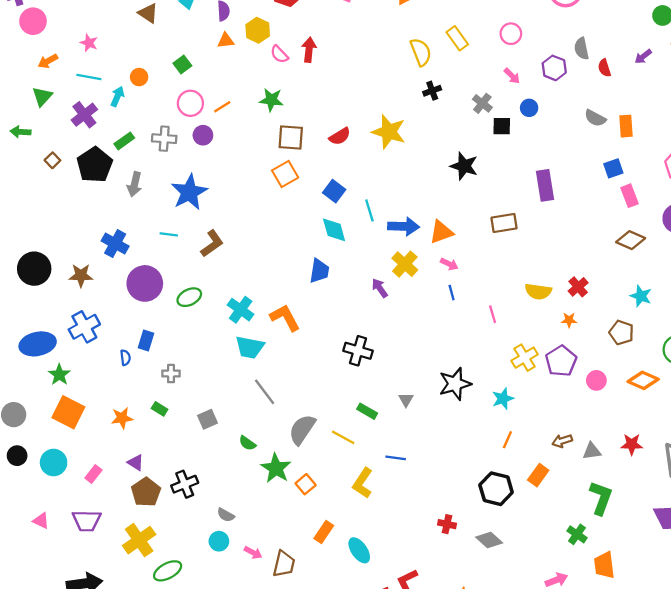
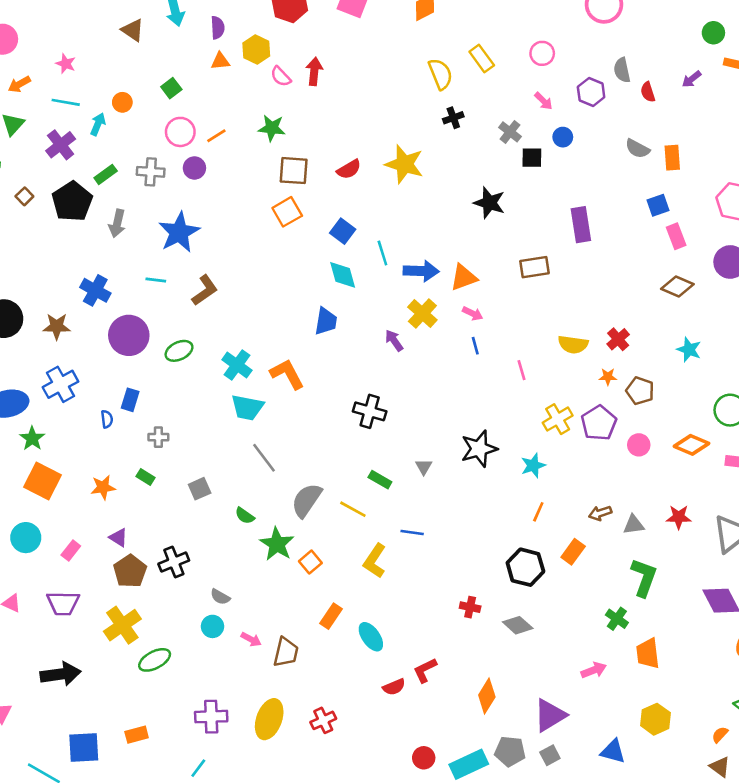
brown pentagon: (621, 332) -> (640, 391), moved

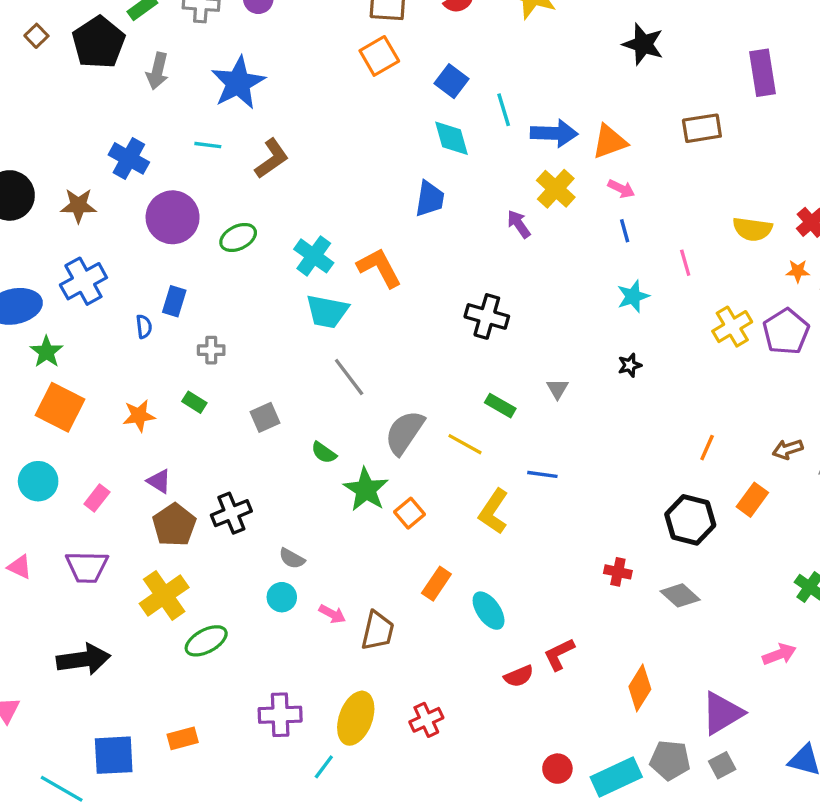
black star: (479, 449) -> (630, 365), size x0.5
cyan star: (533, 465) -> (633, 296), moved
cyan line: (198, 768) -> (324, 767), moved

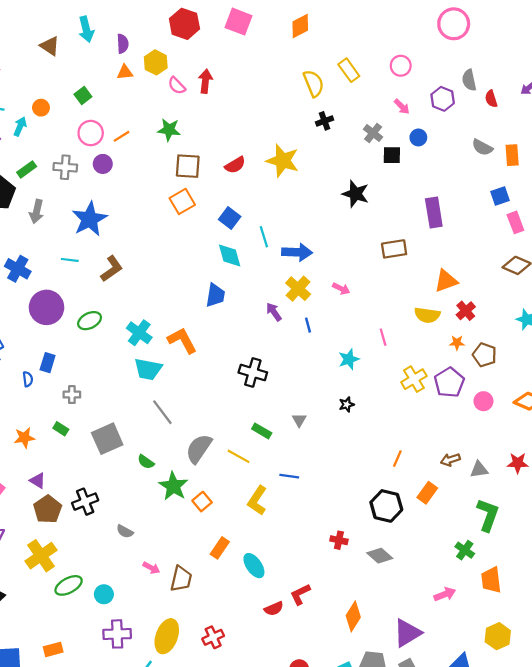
orange triangle: (610, 142) -> (446, 281), moved
blue line: (625, 231) -> (308, 325), moved
gray square: (265, 417) -> (107, 439), size x1.6
cyan circle: (282, 597) -> (104, 594), moved

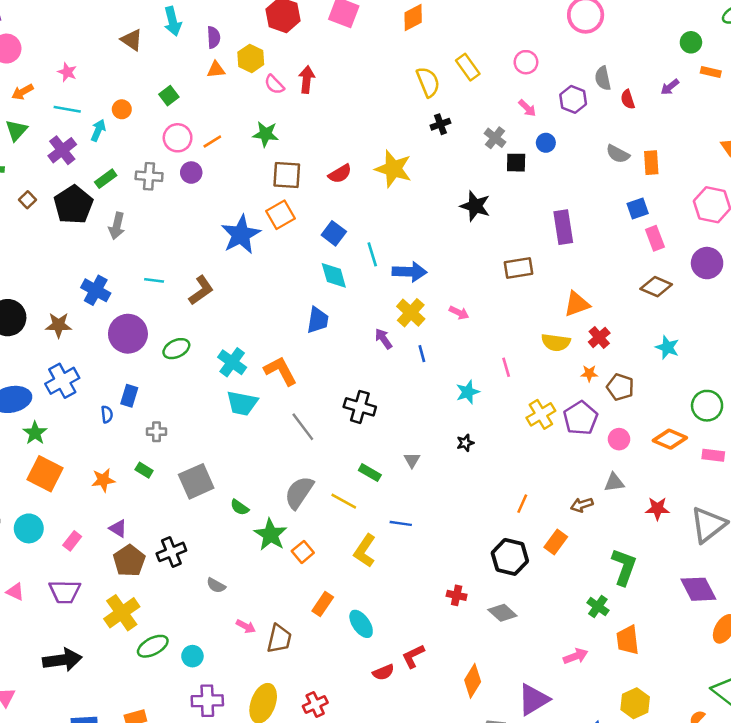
blue star: (90, 219) -> (241, 235), moved
gray line: (162, 412) -> (303, 427), moved
gray triangle: (479, 470) -> (614, 483), moved

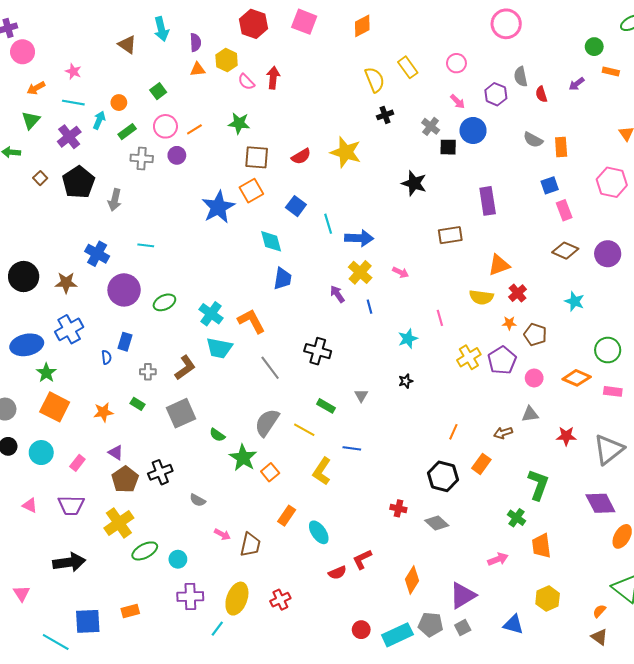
blue circle: (546, 143) -> (473, 130), size x1.6
green rectangle: (106, 179) -> (127, 132), moved
purple circle: (707, 263) -> (608, 254), moved
cyan diamond: (334, 275) -> (271, 241), moved
brown L-shape: (201, 290) -> (185, 368), moved

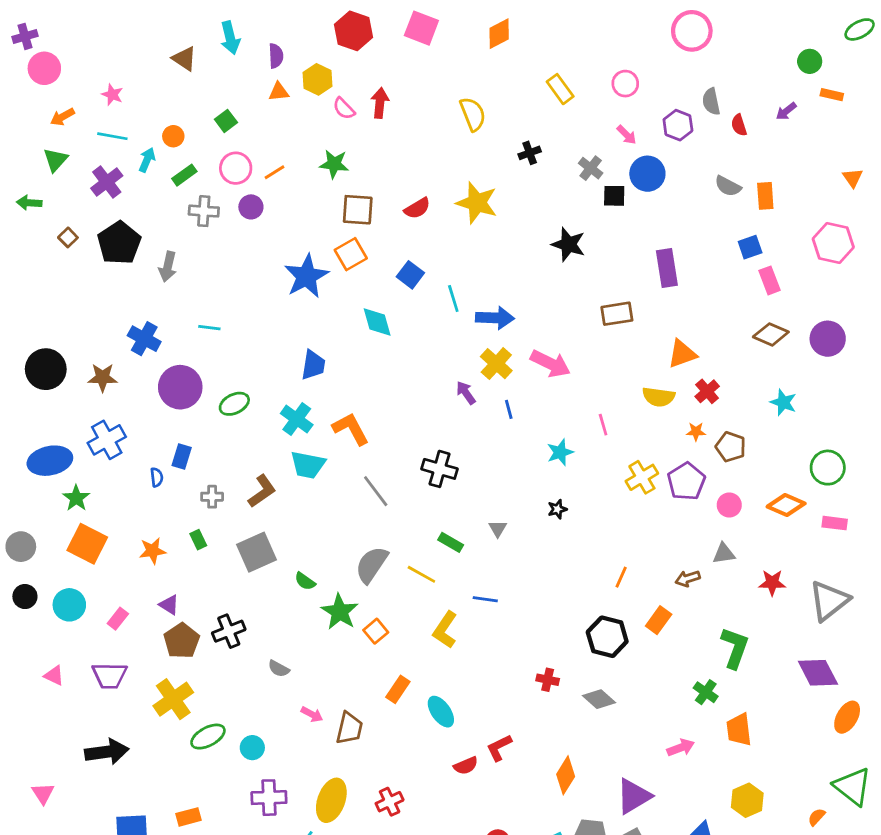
yellow semicircle: (375, 80) -> (473, 114), moved
pink arrow: (401, 272) -> (550, 364), size x1.8
blue trapezoid: (282, 279) -> (313, 365), moved
green rectangle: (137, 404) -> (198, 540), turned 32

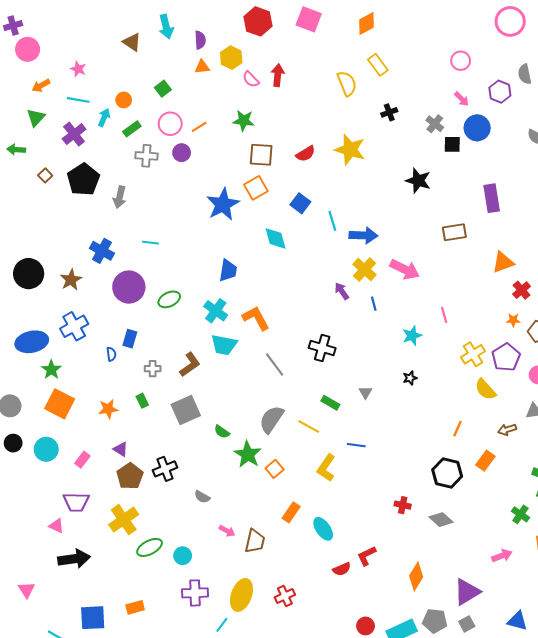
yellow rectangle: (560, 89) -> (378, 65), moved
brown star: (103, 377) -> (71, 280), turned -30
yellow semicircle: (659, 397) -> (485, 389), moved, turned 40
pink triangle: (54, 676) -> (57, 526), moved

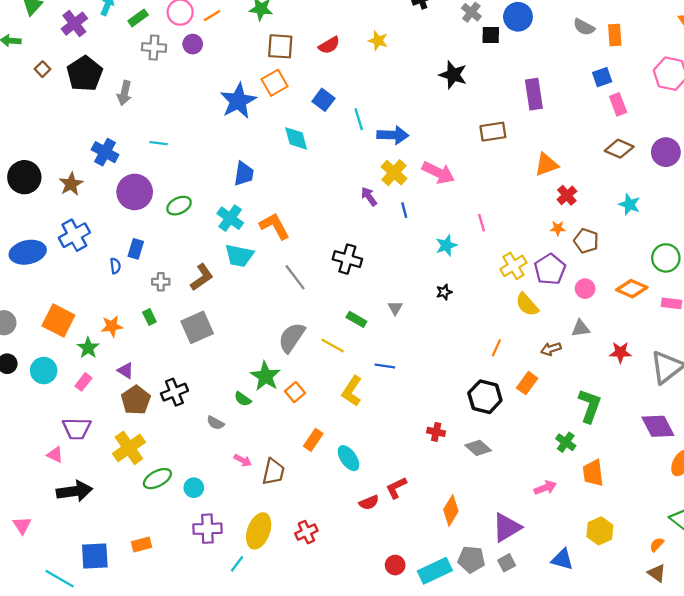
yellow star: (350, 150) -> (378, 41), size x0.6
green star: (51, 370) -> (88, 348), moved
green semicircle: (222, 432) -> (243, 399), moved

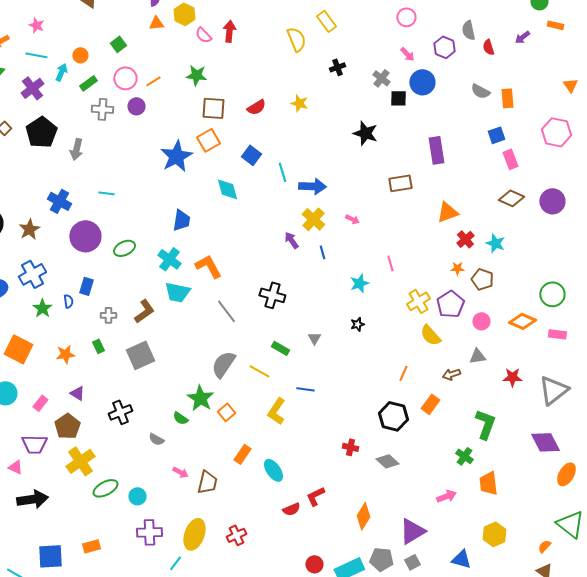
pink arrow: (438, 173) -> (352, 219), size x0.5
cyan star: (629, 204) -> (495, 243), moved
green star: (88, 348) -> (42, 308), moved
brown pentagon: (136, 400) -> (67, 426), moved

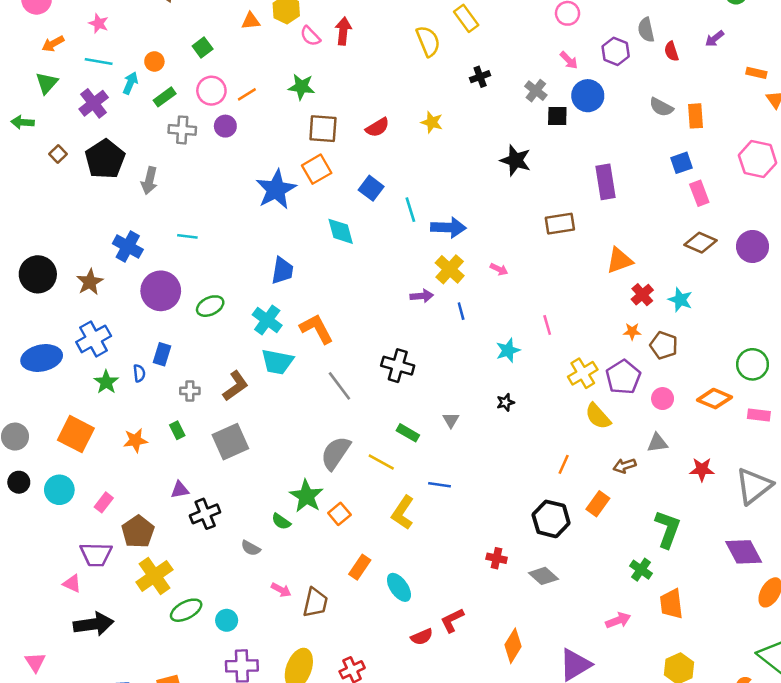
orange rectangle: (555, 25) -> (756, 73), moved
purple arrow: (291, 240) -> (422, 296), turned 120
purple triangle: (77, 393) -> (180, 490), moved, turned -42

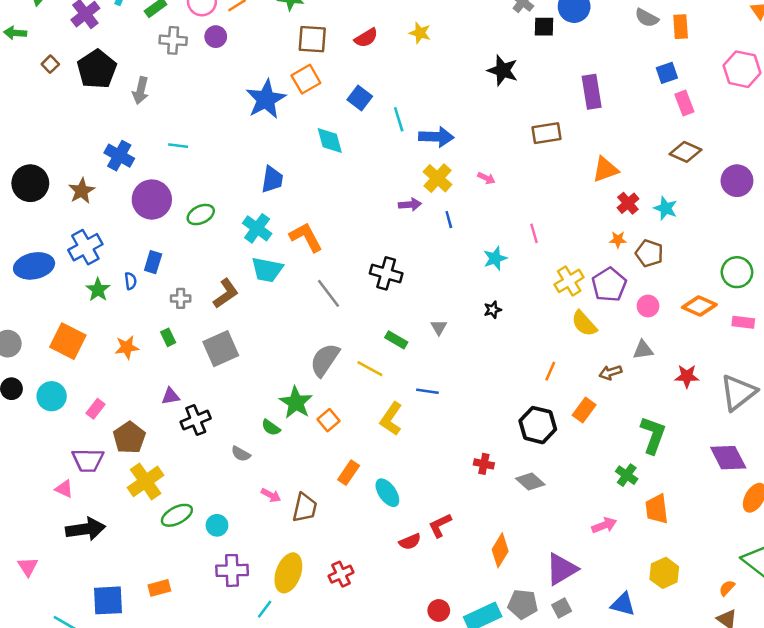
purple circle: (753, 246) -> (737, 181), moved

